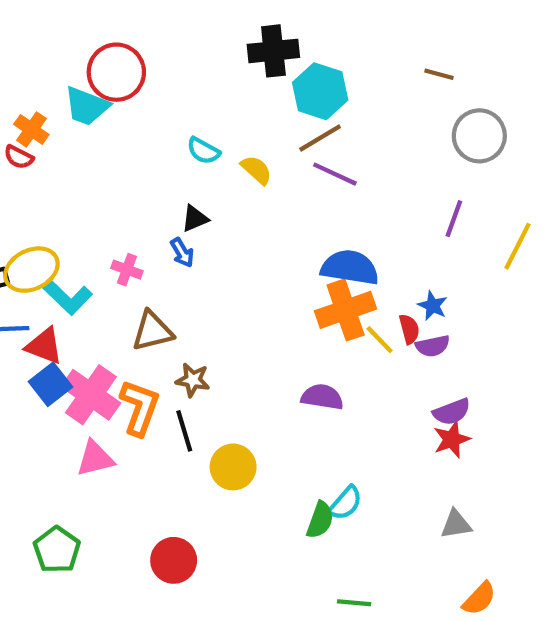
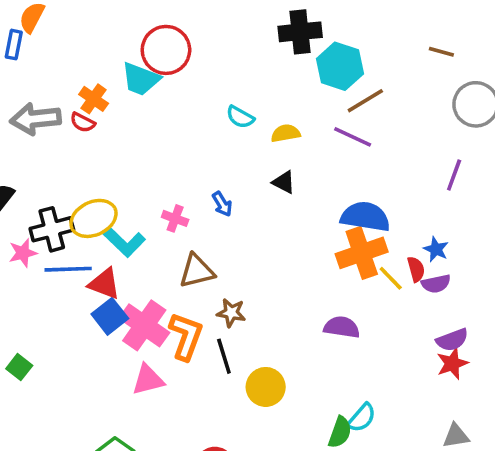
brown line: (320, 138) -> (365, 101), moved
yellow semicircle: (256, 170) -> (286, 133), turned -52
black triangle: (195, 219) -> (284, 182), moved, turned 50

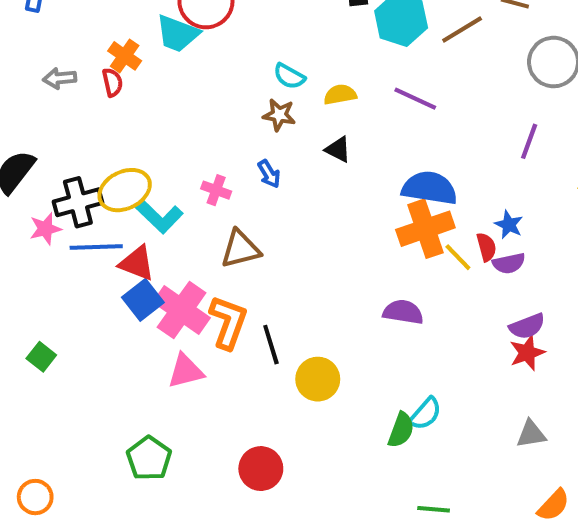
brown line: (365, 101) -> (462, 30), moved
gray arrow: (36, 119) -> (60, 78), size x0.6
red semicircle: (83, 122) -> (112, 82), turned -130
brown star: (231, 313) -> (279, 115), moved

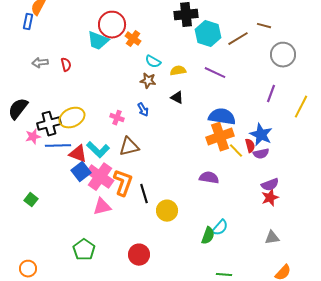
orange cross: (125, 56) -> (133, 39), moved
cyan L-shape: (159, 217) -> (98, 150), moved
blue star: (509, 225) -> (261, 135), size x1.6

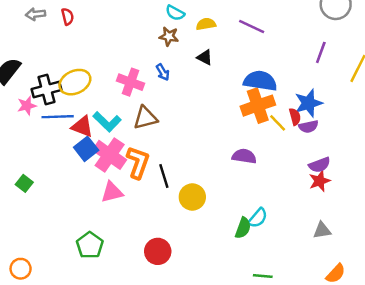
pink cross: (117, 118) -> (131, 82), size x1.5
blue star: (261, 135) -> (308, 103), turned 30

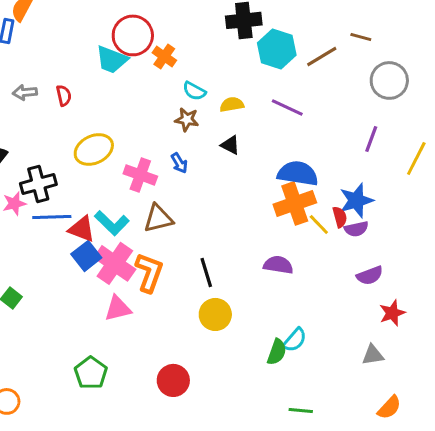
yellow ellipse: (75, 82) -> (94, 149), moved
black line: (164, 176) -> (206, 272), moved
red star: (320, 181) -> (392, 313), moved

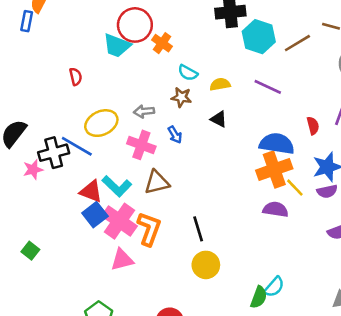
gray arrow: (25, 92) -> (144, 111), moved
blue line: (52, 217) -> (77, 146), moved, turned 32
red semicircle: (340, 217) -> (313, 126), moved
purple semicircle: (278, 265) -> (276, 209), moved

